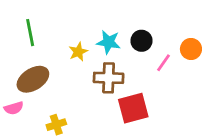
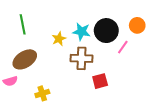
black circle: (142, 41) -> (106, 31), size x1.5
orange circle: (191, 49) -> (137, 25), moved
red square: (133, 108) -> (100, 81), size x0.7

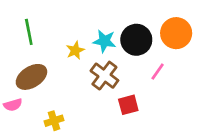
orange circle: (137, 25) -> (176, 33), size x1.5
pink line: (123, 47) -> (158, 72), moved
brown cross: (82, 58) -> (104, 76), turned 35

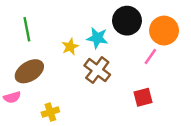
black circle: (136, 40) -> (127, 21), moved
pink line: (158, 72) -> (150, 56), moved
red square: (128, 105) -> (143, 97), moved

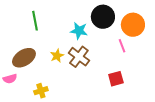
green line: (27, 29) -> (35, 21), moved
yellow star: (70, 47) -> (57, 56), moved
pink line: (150, 56) -> (122, 46), turned -56

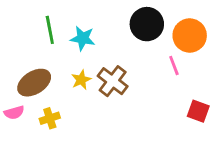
cyan star: (79, 31) -> (83, 38), moved
red square: (116, 79) -> (198, 111), moved, turned 35
yellow cross: (41, 91) -> (50, 118), moved

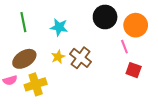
green line: (50, 30) -> (23, 22), moved
red square: (198, 111) -> (134, 70), moved
yellow cross: (50, 118) -> (36, 84), size x1.5

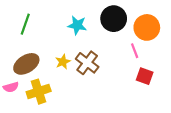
green line: (23, 22) -> (25, 24), turned 30
cyan star: (59, 27) -> (77, 25), moved

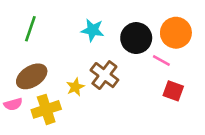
black circle: (114, 19) -> (136, 38), moved
pink line: (135, 51) -> (161, 61), turned -40
yellow star: (63, 62) -> (75, 87), moved

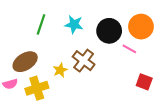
green line: (30, 29) -> (41, 24), moved
red square: (173, 91) -> (144, 82), moved

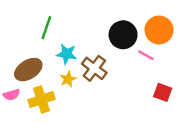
cyan star: (74, 24) -> (67, 54), moved

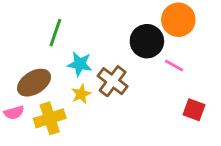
orange circle: (159, 30) -> (178, 20), moved

